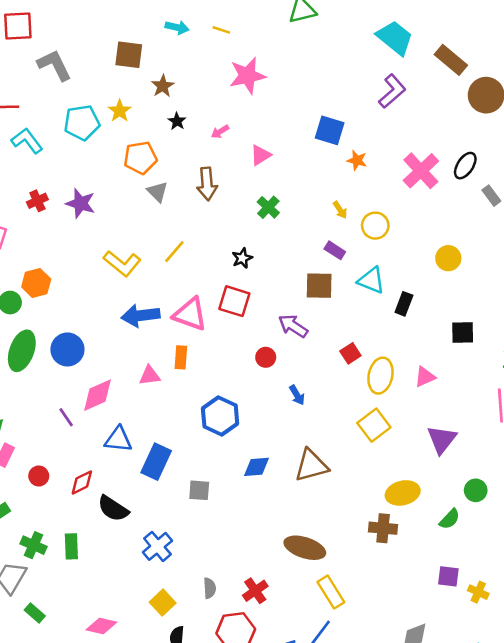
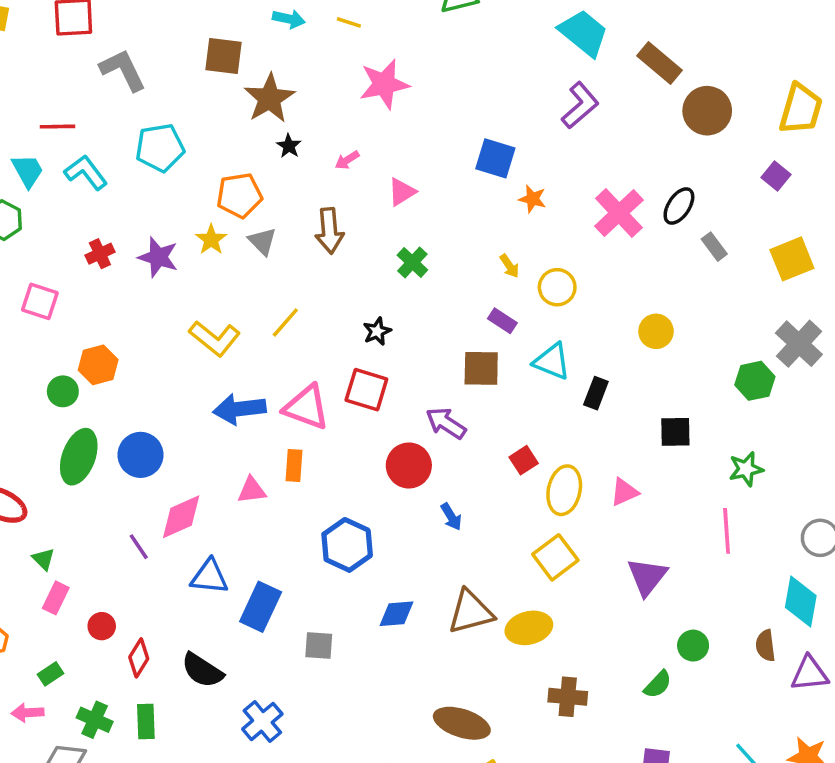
brown star: (163, 86) -> (269, 98), size x1.6
yellow star: (120, 111) -> (211, 240), moved
red circle: (266, 357) -> (409, 465), size x1.6
red diamond: (82, 483) -> (139, 658), moved, turned -32
yellow ellipse: (403, 493) -> (529, 628), moved

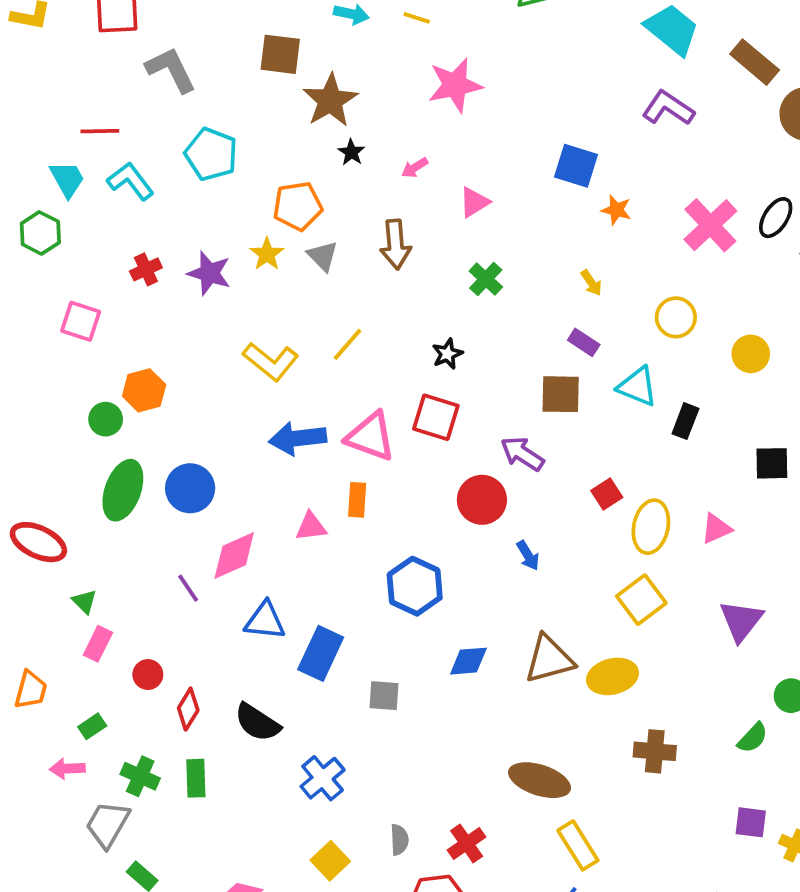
purple L-shape: (580, 105) -> (668, 108), turned -105
cyan pentagon: (160, 148) -> (211, 154), turned 30
yellow circle: (557, 287) -> (676, 317), moved

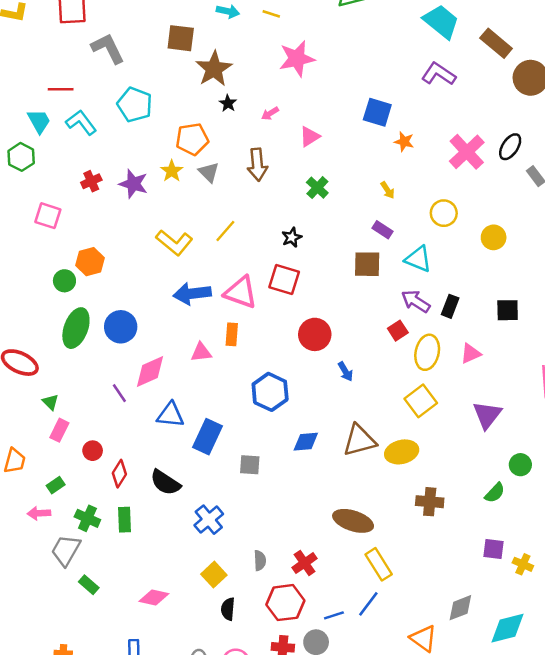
black rectangle: (685, 421) -> (450, 306), moved
purple arrow: (522, 454) -> (416, 301), moved

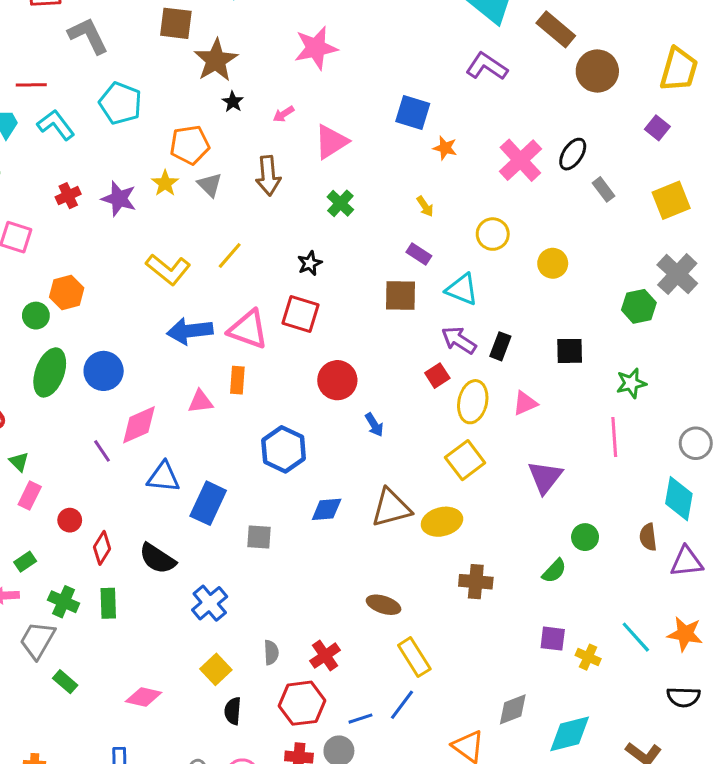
pink triangle: (310, 136) -> (331, 142), size x1.4
brown ellipse: (353, 521) -> (384, 605), size x0.7

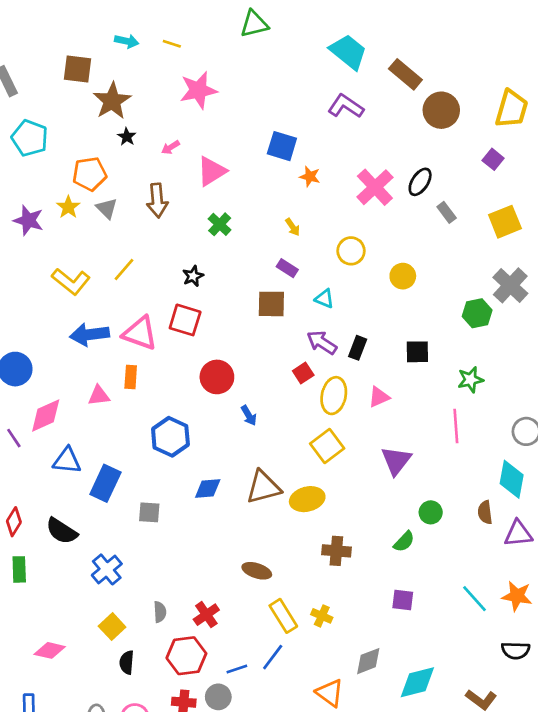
cyan triangle: (462, 289) -> (324, 299), size x0.7
yellow cross: (588, 657) -> (322, 616), moved

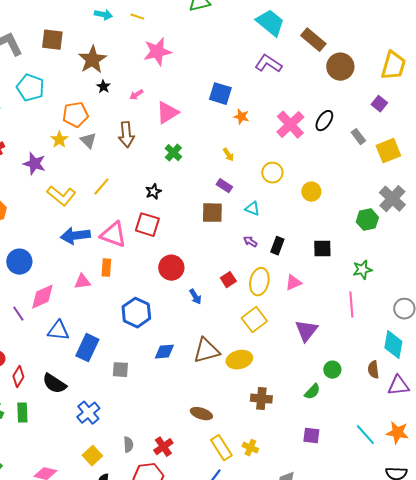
brown square: (78, 69) -> (52, 40), moved
gray rectangle: (447, 212) -> (358, 137), moved
purple star: (28, 220) -> (34, 164), moved
purple arrow: (322, 342) -> (250, 242), size x0.6
red square: (303, 373) -> (228, 280), moved

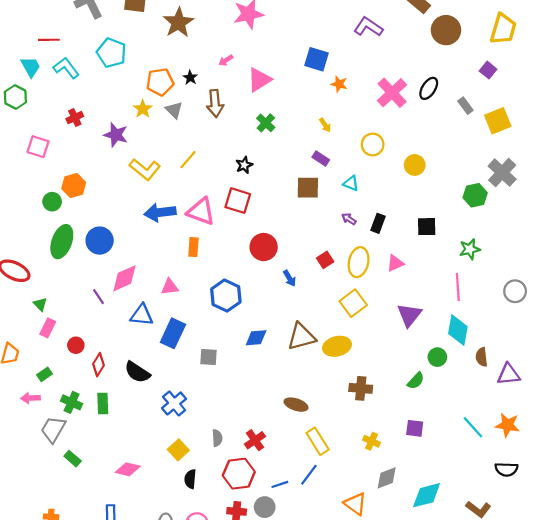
black star: (103, 87) -> (190, 78), moved
pink triangle: (82, 282) -> (170, 287), moved
cyan diamond: (393, 345) -> (458, 330), moved
yellow cross: (250, 448) -> (372, 441), moved

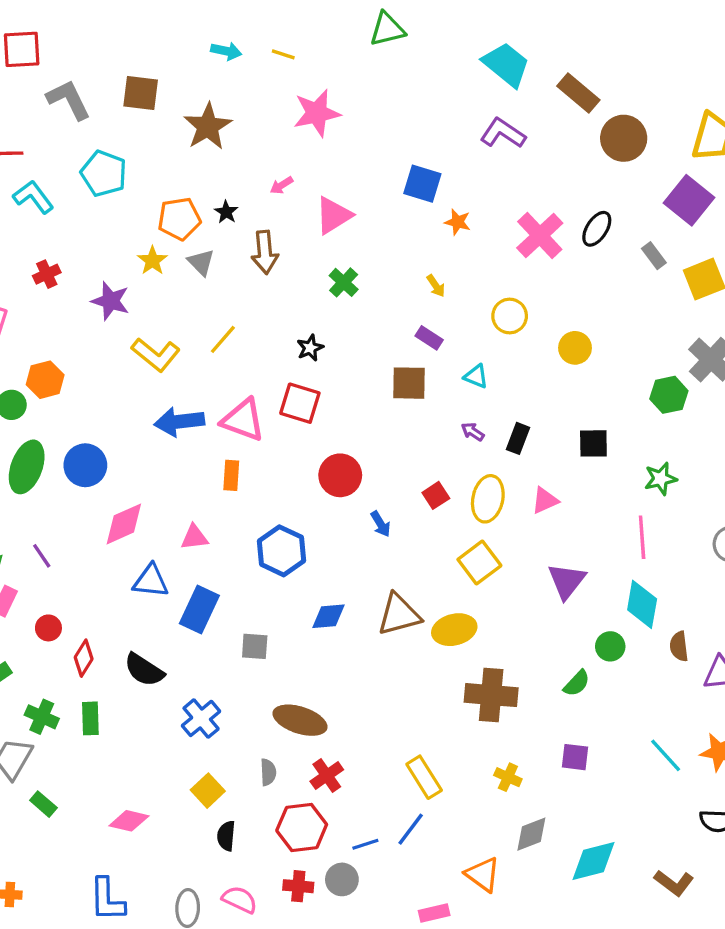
purple square: (488, 70) -> (689, 200), size x1.8
purple line: (99, 297) -> (42, 556), moved
brown cross: (361, 388) -> (491, 695), size x1.4
brown ellipse: (296, 405) -> (300, 720), moved, size x1.4

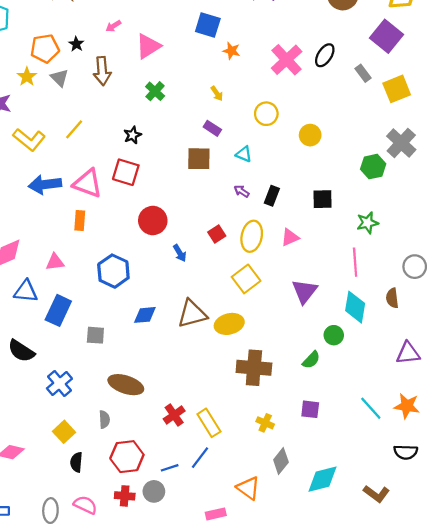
brown semicircle: (679, 646) -> (392, 298), moved
red cross: (327, 775) -> (174, 415), moved
gray diamond: (531, 834) -> (281, 461), turned -30

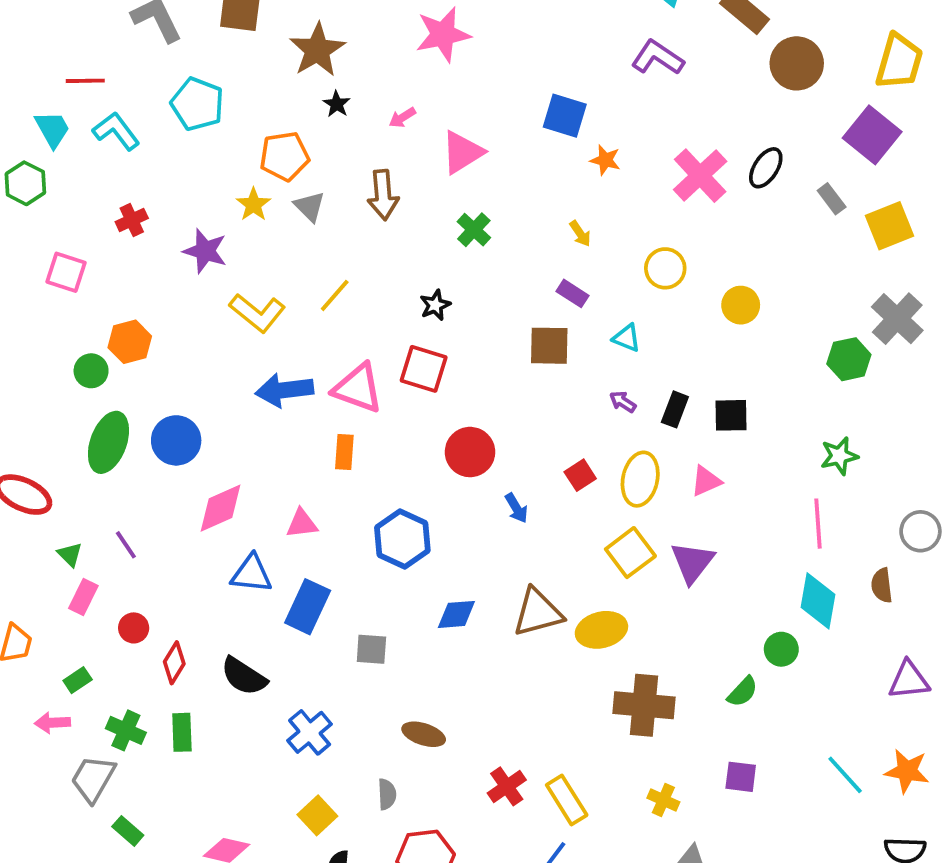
black star: (76, 44) -> (337, 104), moved
black square: (323, 199) -> (731, 415), moved
purple triangle: (305, 291) -> (692, 562), moved
brown ellipse: (126, 385) -> (424, 734), size x0.7

